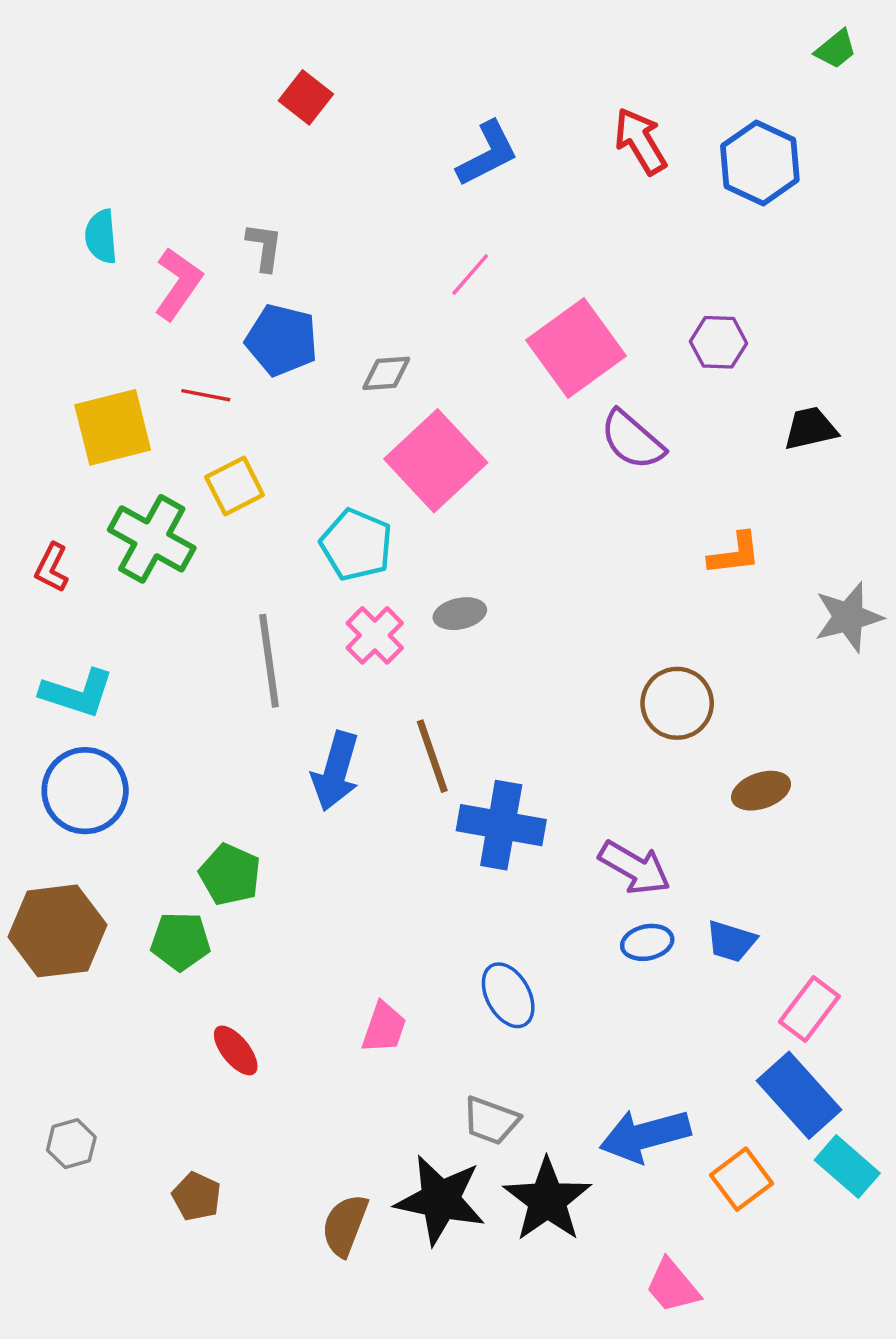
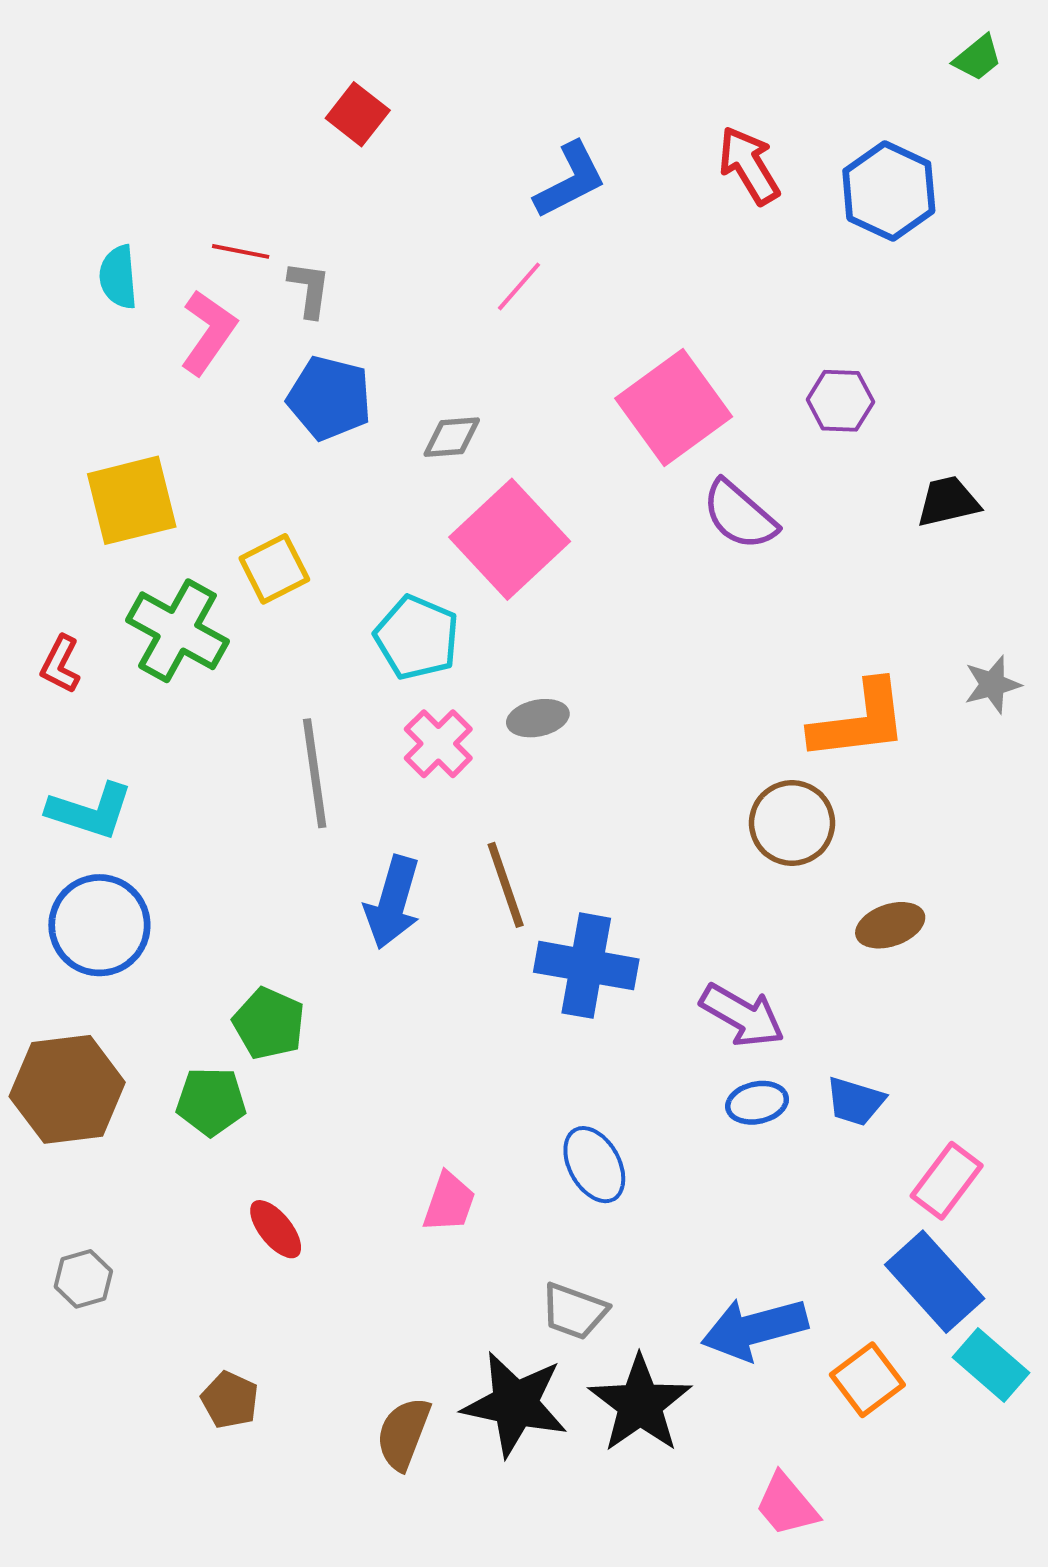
pink line: (470, 274) -> (519, 286), moved
red line: (206, 395) -> (241, 251), moved
orange L-shape: (735, 554) -> (859, 721), moved, size x1.6
gray star: (848, 617) -> (992, 685), moved, size x0.7
gray hexagon: (71, 1144) -> (83, 1279), moved

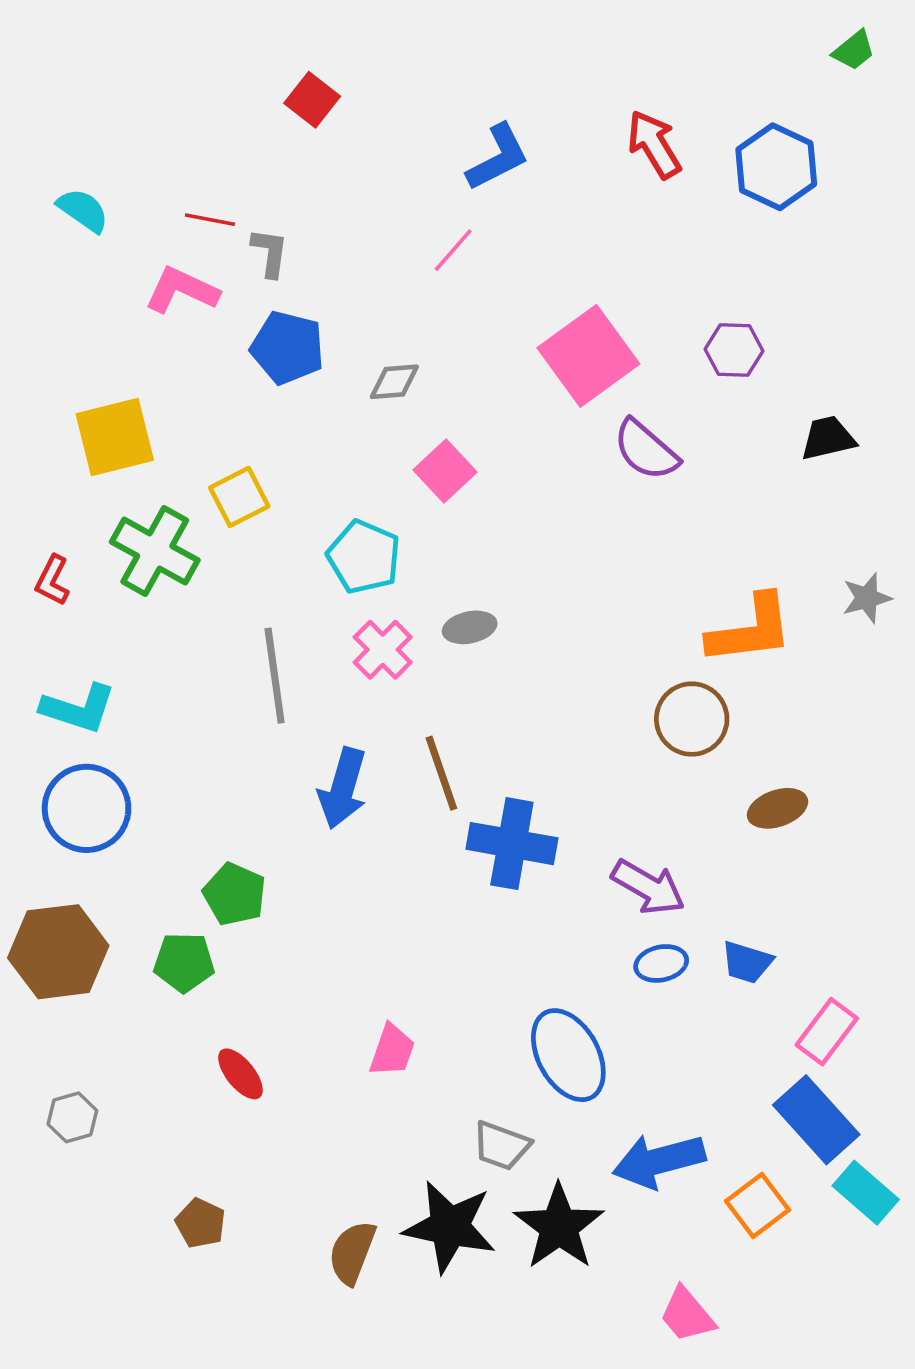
cyan semicircle: (118, 277) -> (83, 210), moved, turned 130
pink L-shape: (208, 332) -> (182, 290), turned -100
pink square: (510, 539) -> (445, 471), size x0.6
blue ellipse: (594, 1165) -> (568, 1055), moved, size x1.4

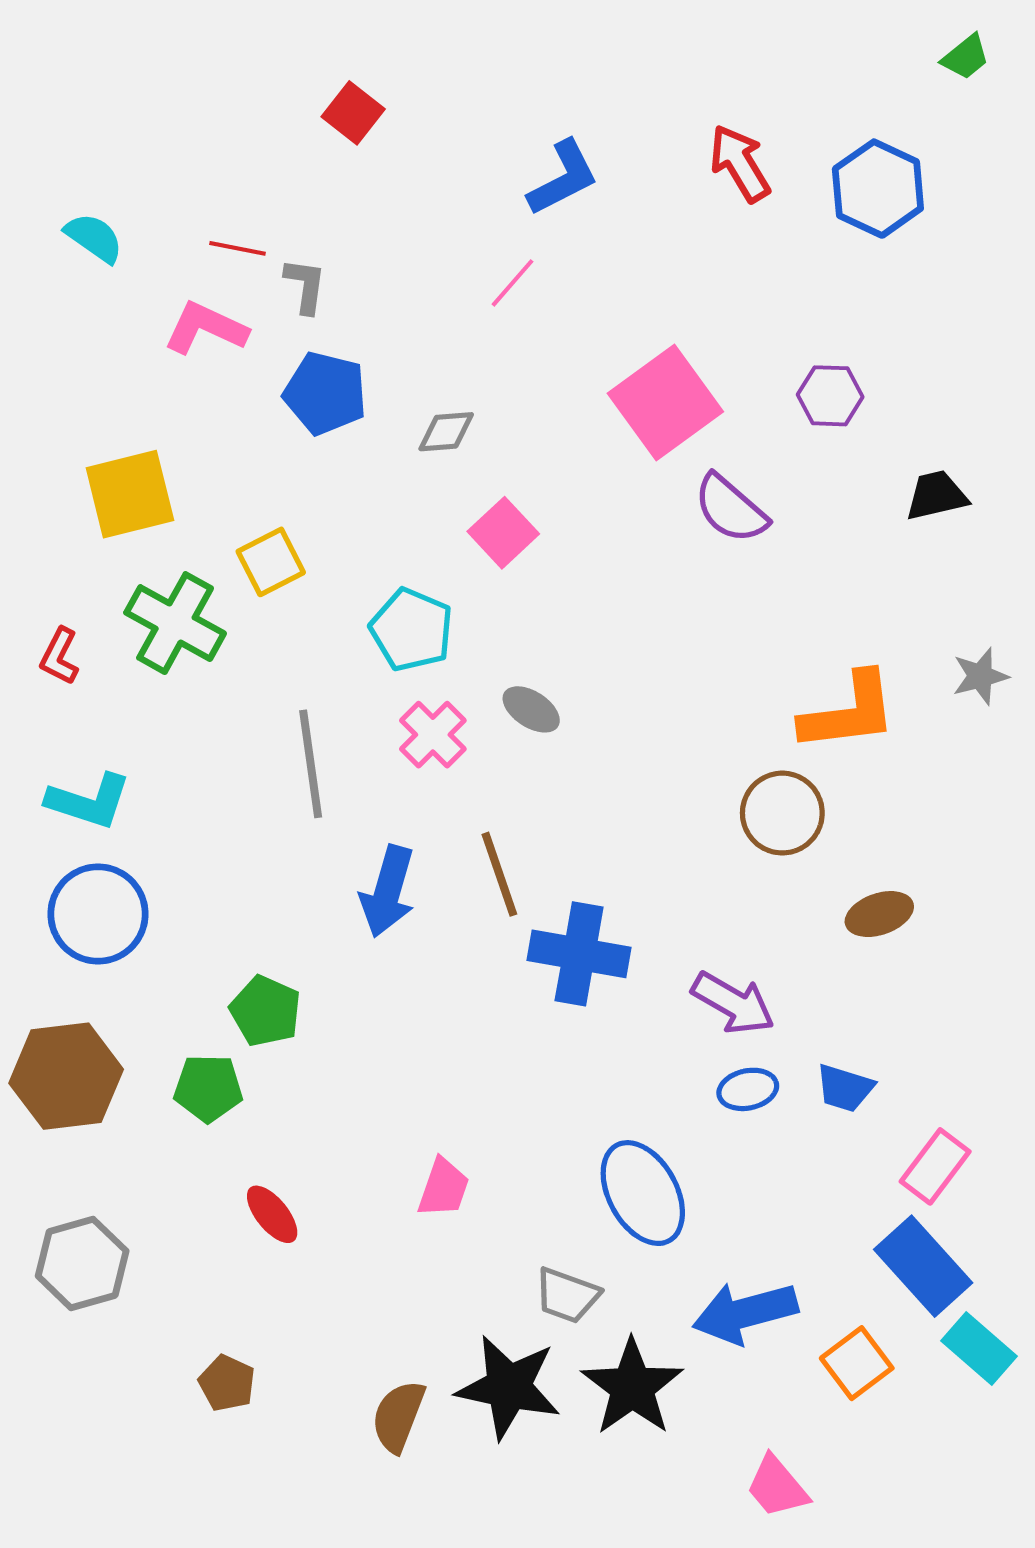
gray ellipse: (470, 627) -> (531, 709), turned 45
gray hexagon: (72, 1117) -> (82, 1263), size x1.6

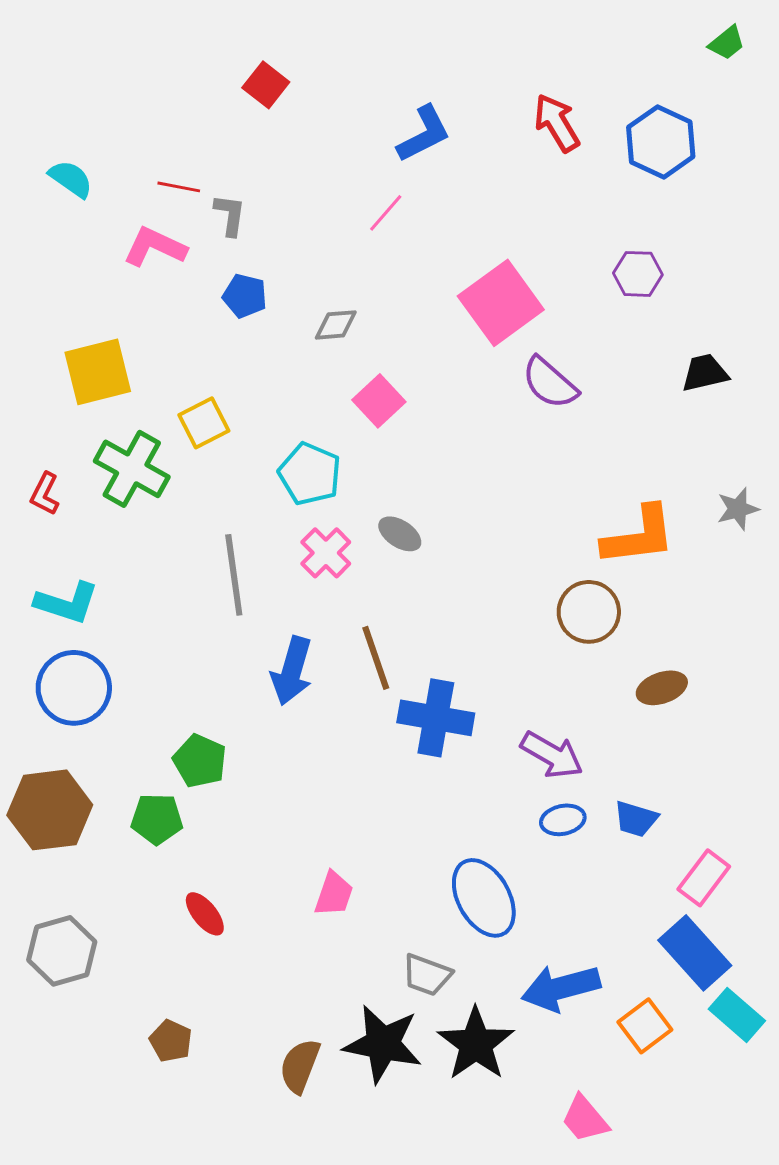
blue pentagon: (325, 393) -> (245, 296), size x0.7
purple hexagon: (830, 396) -> (638, 274), moved

